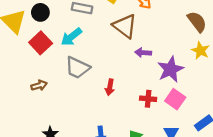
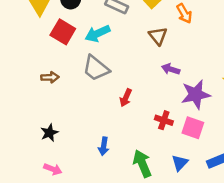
brown triangle: (125, 26) -> (158, 36), size x0.7
red square: (41, 43) -> (63, 32), turned -30
pink square: (175, 99) -> (193, 128), turned -30

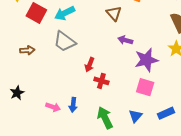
red cross: (164, 120) -> (101, 81), moved
black star: (49, 133) -> (17, 93), moved
pink arrow: (53, 169) -> (53, 107), moved

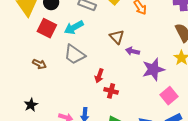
brown triangle: (114, 13) -> (117, 37), moved
brown arrow: (27, 50) -> (39, 64), turned 32
pink square: (145, 87) -> (169, 96), moved, turned 36

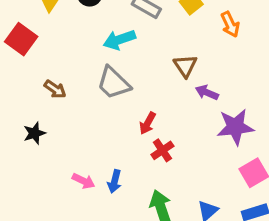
red square: (47, 28) -> (21, 39), moved
red cross: (111, 91) -> (162, 150), turned 32
black star: (31, 105) -> (34, 133), moved

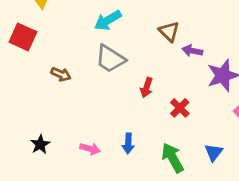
black star: (34, 133) -> (40, 144), moved
red cross: (162, 150) -> (180, 108), moved
pink arrow: (83, 181) -> (90, 149), moved

